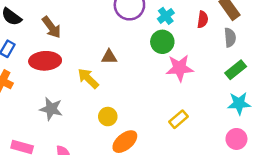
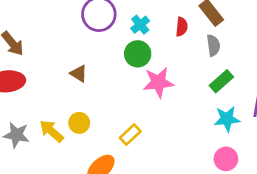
brown triangle: (109, 57) -> (79, 74), turned 35
yellow arrow: (88, 78) -> (52, 131), moved
yellow circle: (108, 117) -> (79, 123), moved
yellow rectangle: (179, 119) -> (130, 135), moved

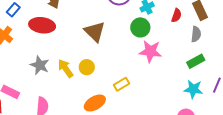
brown triangle: (79, 74) -> (95, 32), size x1.6

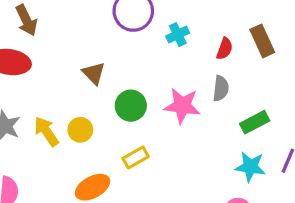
green circle: (140, 27) -> (131, 106), moved
brown triangle: (95, 32) -> (94, 73), size x0.7
gray semicircle: (196, 34) -> (221, 88), moved

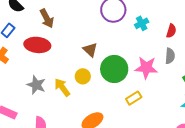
green circle: (131, 106) -> (114, 69), size x1.4
yellow circle: (80, 130) -> (83, 76), moved
yellow rectangle: (136, 157) -> (134, 98), moved

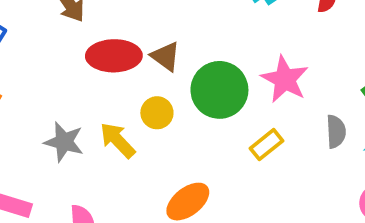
red ellipse: (37, 45) -> (114, 56), moved
gray semicircle: (170, 56) -> (336, 132), moved
pink star: (146, 68) -> (285, 79), turned 30

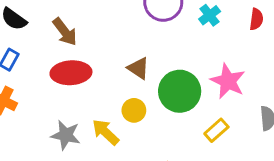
red ellipse: (114, 56) -> (71, 73), moved

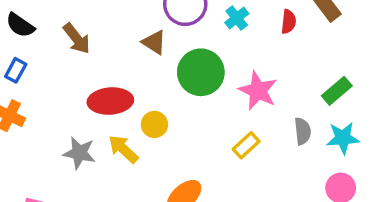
brown triangle: (138, 68) -> (154, 42), moved
red ellipse: (71, 73) -> (110, 101), moved
green circle: (180, 91) -> (201, 72), moved

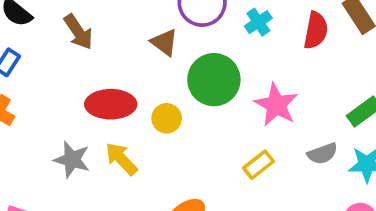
red semicircle: (289, 22) -> (316, 30), size x1.4
yellow circle: (154, 124) -> (167, 118), moved
gray semicircle: (303, 131) -> (322, 154), turned 72

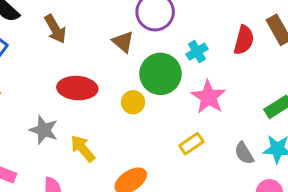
cyan cross: (258, 22) -> (197, 52), moved
yellow circle: (167, 118) -> (133, 102), moved
gray semicircle: (322, 154) -> (244, 153), moved, turned 75
yellow arrow: (121, 159) -> (83, 148), moved

